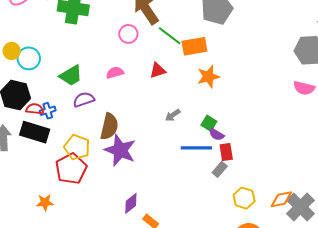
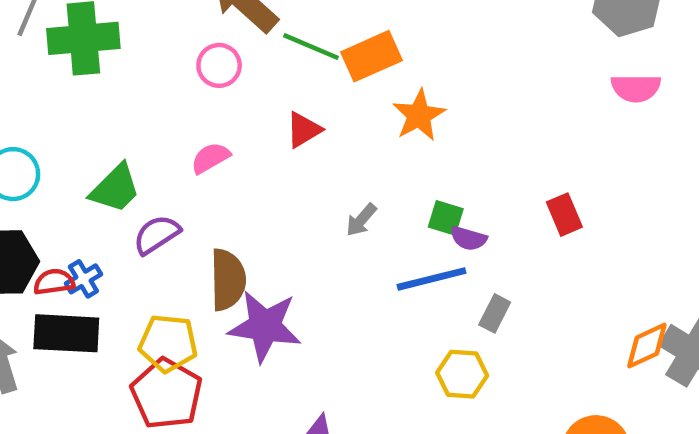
red rectangle: (226, 152) -> (564, 215), moved
yellow hexagon: (244, 198) -> (462, 374), moved

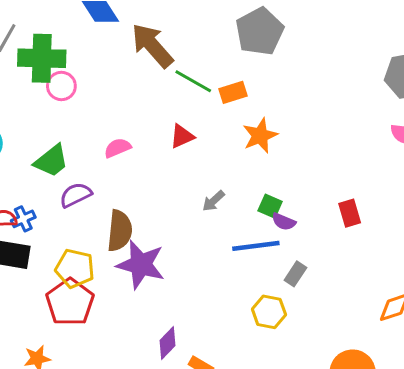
orange rectangle: (371, 56) -> (233, 92), size x0.7
pink circle: (219, 65) -> (61, 86), moved

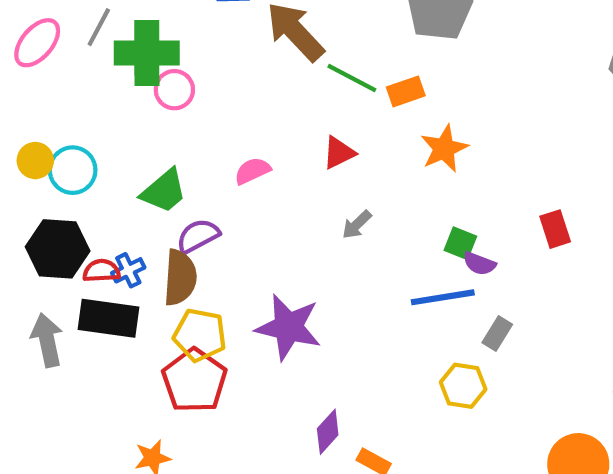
gray arrow: (213, 201) -> (357, 225), moved
red rectangle: (350, 213) -> (555, 229), moved
brown semicircle: (120, 231) -> (180, 278), moved

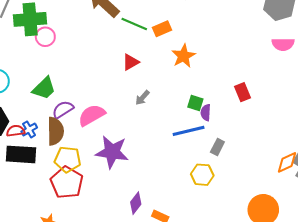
pink semicircle: (252, 171) -> (92, 115), moved, size x1.5
purple semicircle: (479, 264) -> (206, 113), turned 77

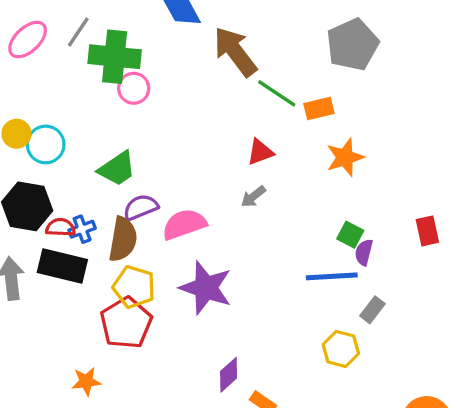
gray arrow: (142, 98) -> (253, 197), moved

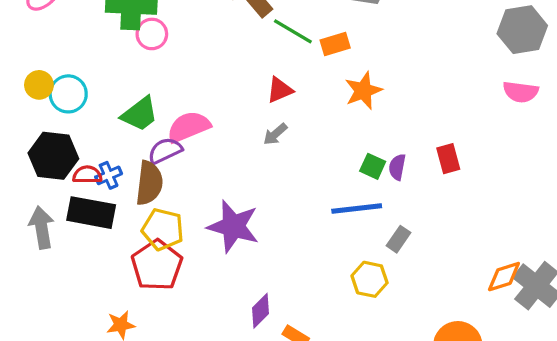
pink semicircle: (184, 224) -> (189, 127), moved
purple semicircle: (364, 252) -> (397, 167), moved

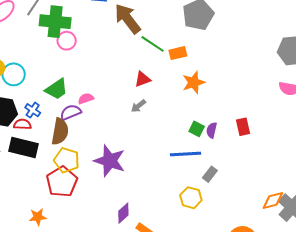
pink semicircle: (189, 127) -> (86, 99), size x0.6
blue cross: (109, 175) -> (33, 110), moved, turned -35

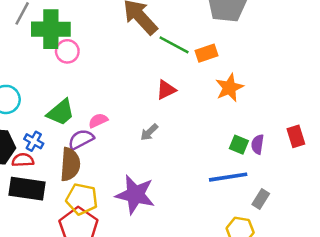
gray arrow: (138, 106) -> (149, 132), moved

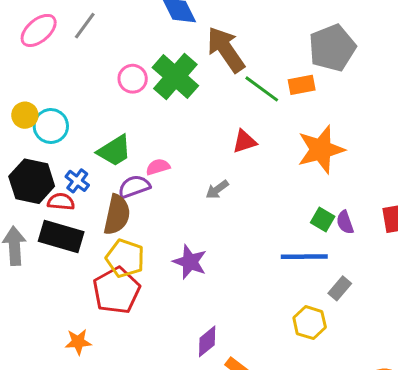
green cross: (51, 29) -> (175, 77), moved, turned 33
orange rectangle: (207, 53) -> (302, 85), moved
orange star: (229, 88) -> (321, 150), size x1.4
purple semicircle: (257, 144) -> (345, 222), turned -36
purple star: (135, 195) -> (190, 262), size x0.7

